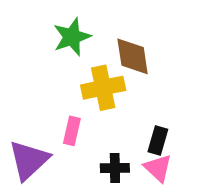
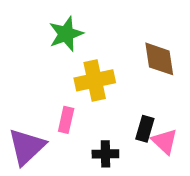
brown diamond: (133, 56) -> (159, 59), moved
pink triangle: (158, 168) -> (165, 141), moved

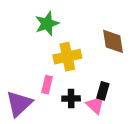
pink triangle: (165, 141) -> (95, 105), moved
black cross: (105, 154) -> (71, 99), moved

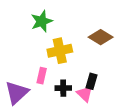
brown diamond: (113, 41) -> (101, 37), turned -50

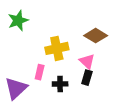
green star: (42, 21) -> (18, 20), moved
pink triangle: (85, 94) -> (87, 61), moved

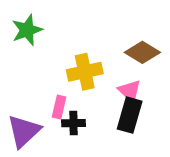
black rectangle: (87, 78) -> (130, 115), size x1.5
black cross: (60, 84) -> (74, 123), moved

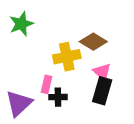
brown diamond: (142, 52) -> (93, 42), moved

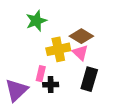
green star: (21, 24) -> (36, 21), moved
pink triangle: (102, 72) -> (80, 53), moved

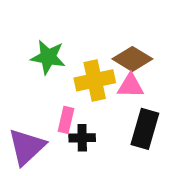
green star: (36, 21) -> (48, 57), moved, turned 30
pink triangle: (80, 53) -> (131, 86), turned -42

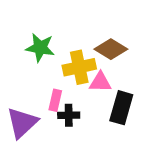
pink triangle: (131, 86) -> (100, 82), moved

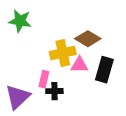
green star: (40, 48) -> (20, 21), moved
black rectangle: (121, 108) -> (104, 70), moved

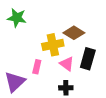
pink triangle: (79, 65) -> (67, 64), moved, turned 35
black cross: (54, 91) -> (66, 88), moved

